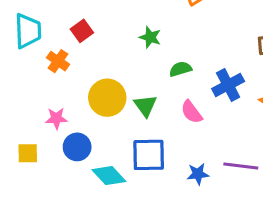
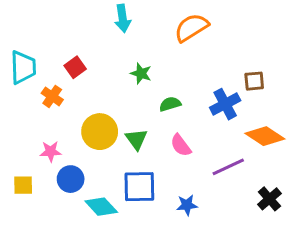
blue cross: (228, 85) -> (225, 104), moved
purple line: (241, 166) -> (228, 167), moved, turned -32

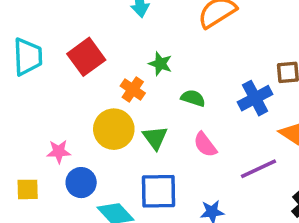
red square: (75, 67) -> (86, 57), size x1.5
orange cross: (52, 96) -> (133, 89), moved
green semicircle: (170, 104) -> (193, 98), turned 35

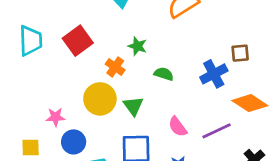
pink semicircle: (205, 145) -> (178, 127), moved

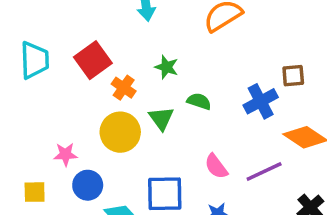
orange cross: (115, 67) -> (124, 88), moved
green triangle: (133, 106) -> (161, 118), moved

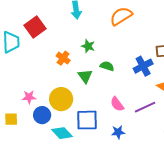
red square: (93, 60) -> (35, 27), moved
yellow circle: (120, 132) -> (61, 99), moved

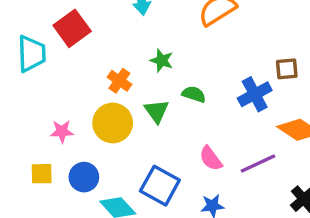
pink star: (29, 97) -> (62, 131), moved
yellow circle: (61, 99) -> (113, 123), moved
yellow square: (11, 119) -> (42, 174), moved
blue square: (87, 120) -> (160, 186), turned 30

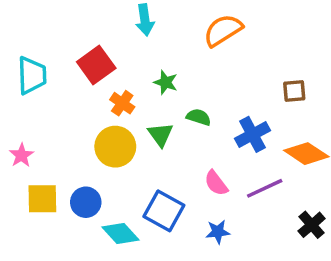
red square: (72, 28) -> (96, 65), moved
blue cross: (255, 94) -> (253, 134), moved
pink star: (62, 131) -> (21, 155), moved, turned -30
yellow square: (42, 174) -> (42, 199), size x1.4

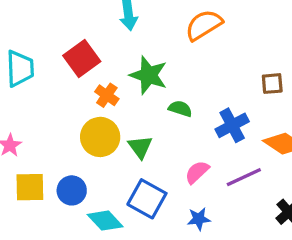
green star: (166, 82) -> (149, 75), size x1.6
green triangle: (160, 134) -> (140, 147), moved
pink semicircle: (216, 183) -> (197, 172), turned 84

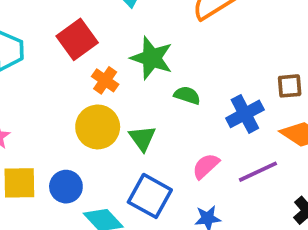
brown square: (272, 84) -> (290, 86), moved

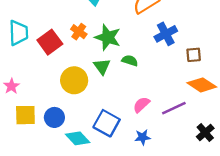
red square: (77, 39) -> (50, 42), moved
orange cross: (105, 80) -> (79, 32), moved
blue cross: (245, 114) -> (166, 34), moved
green triangle: (142, 138) -> (102, 66), moved

